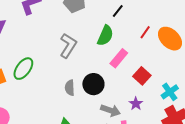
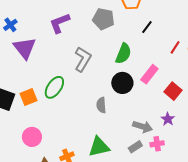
green semicircle: (105, 36) -> (123, 54), moved
gray L-shape: (68, 46) -> (83, 59), moved
black circle: (93, 84) -> (122, 83), moved

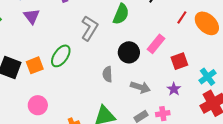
purple triangle: (25, 48) -> (32, 16), size x0.7
green semicircle: (123, 54) -> (121, 14), moved
red square: (173, 91) -> (179, 61), turned 30
gray arrow: (143, 127) -> (140, 87), moved

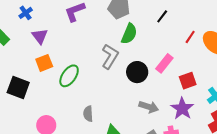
gray L-shape: (90, 28) -> (110, 56), moved
orange square: (35, 65) -> (44, 63), moved
gray semicircle: (107, 74) -> (88, 114), moved
purple star: (174, 89) -> (182, 109), size x1.6

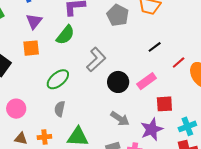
black line: (162, 16) -> (155, 47), moved
green semicircle: (129, 34) -> (65, 35), moved
green ellipse: (69, 76) -> (58, 79), moved

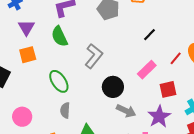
green semicircle: (65, 35) -> (59, 36), turned 125
red line: (179, 63) -> (176, 58), moved
green ellipse: (58, 79) -> (59, 81), turned -75
black circle: (118, 82) -> (113, 87), moved

